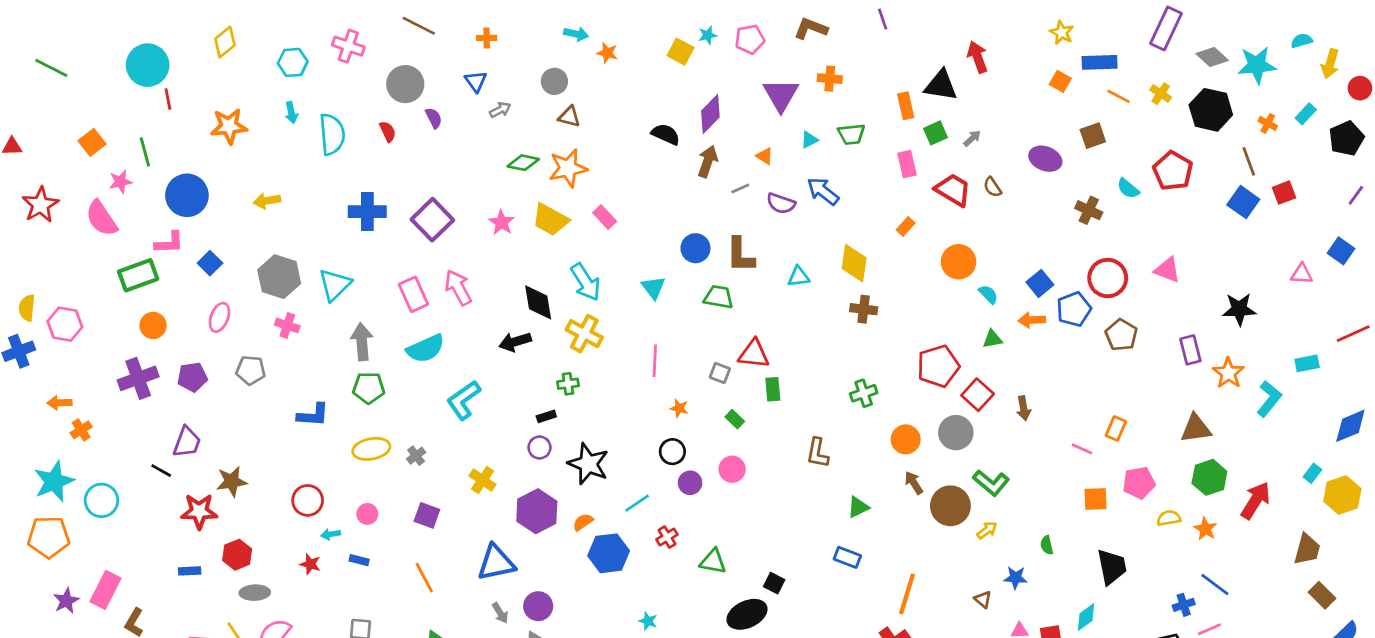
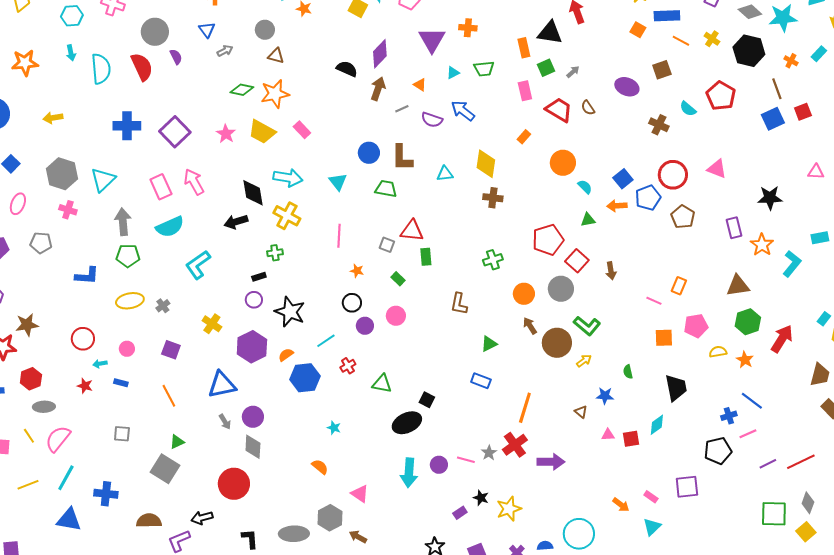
red semicircle: (388, 132) -> (142, 67), size x1.8
blue square: (1243, 202) -> (773, 119), turned 30
cyan arrow: (586, 282) -> (288, 178), turned -48

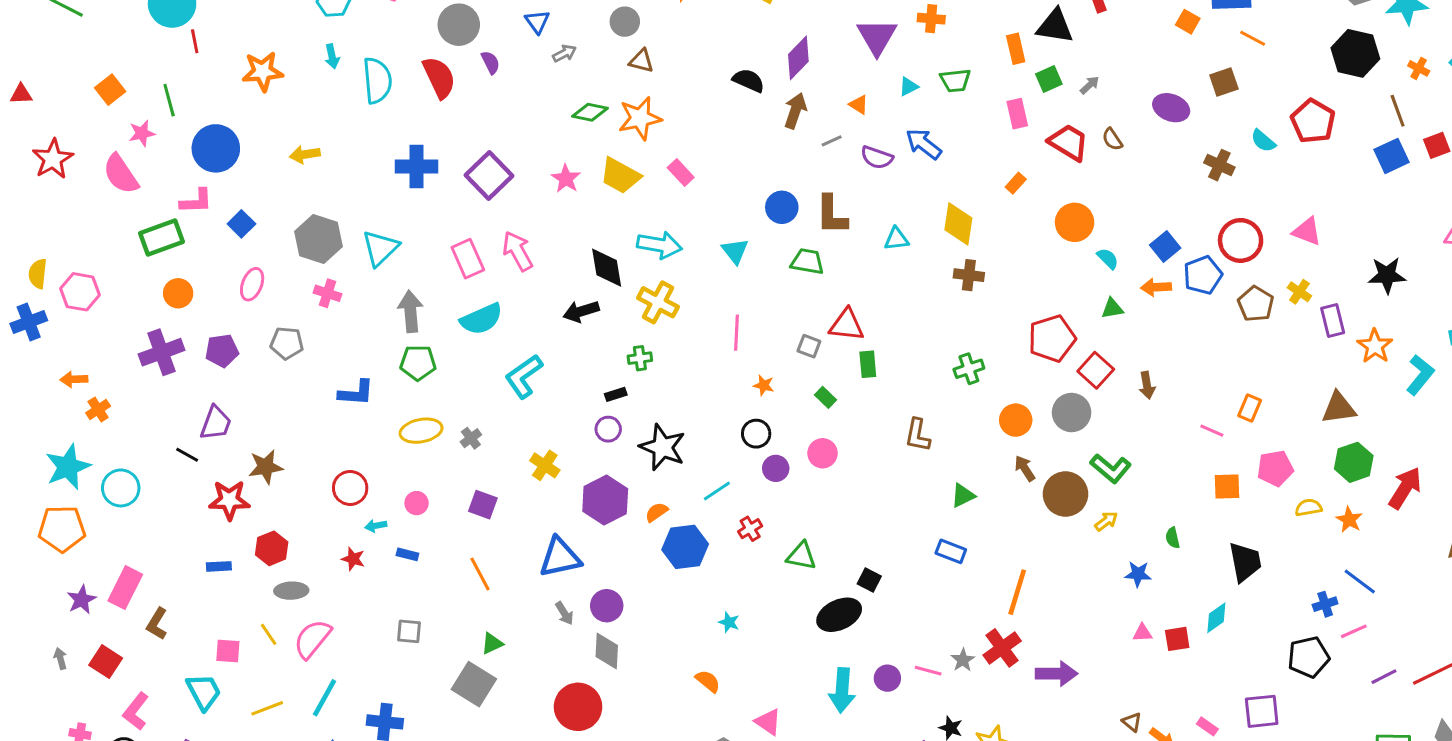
yellow cross: (712, 39) -> (1299, 292), moved
brown triangle: (581, 412) -> (1132, 722), moved

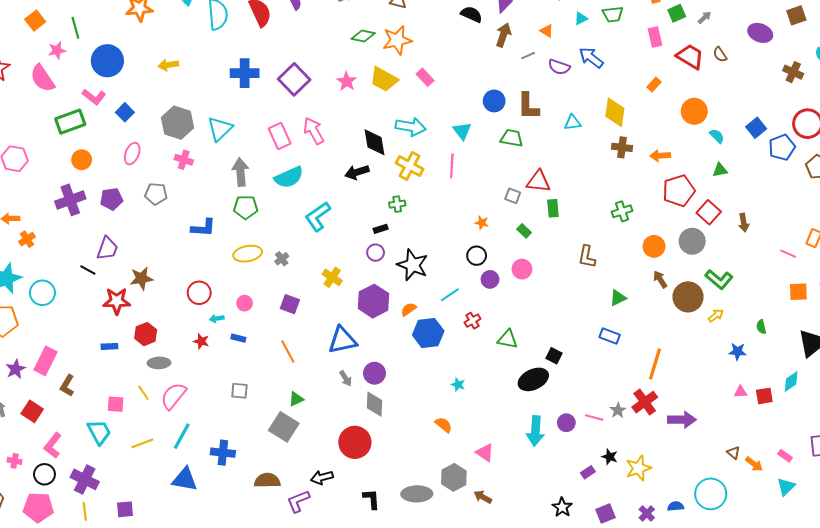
pink L-shape: (196, 201) -> (94, 97), turned 40
orange arrow: (1156, 287) -> (660, 156), moved
pink line: (736, 333) -> (452, 166), moved

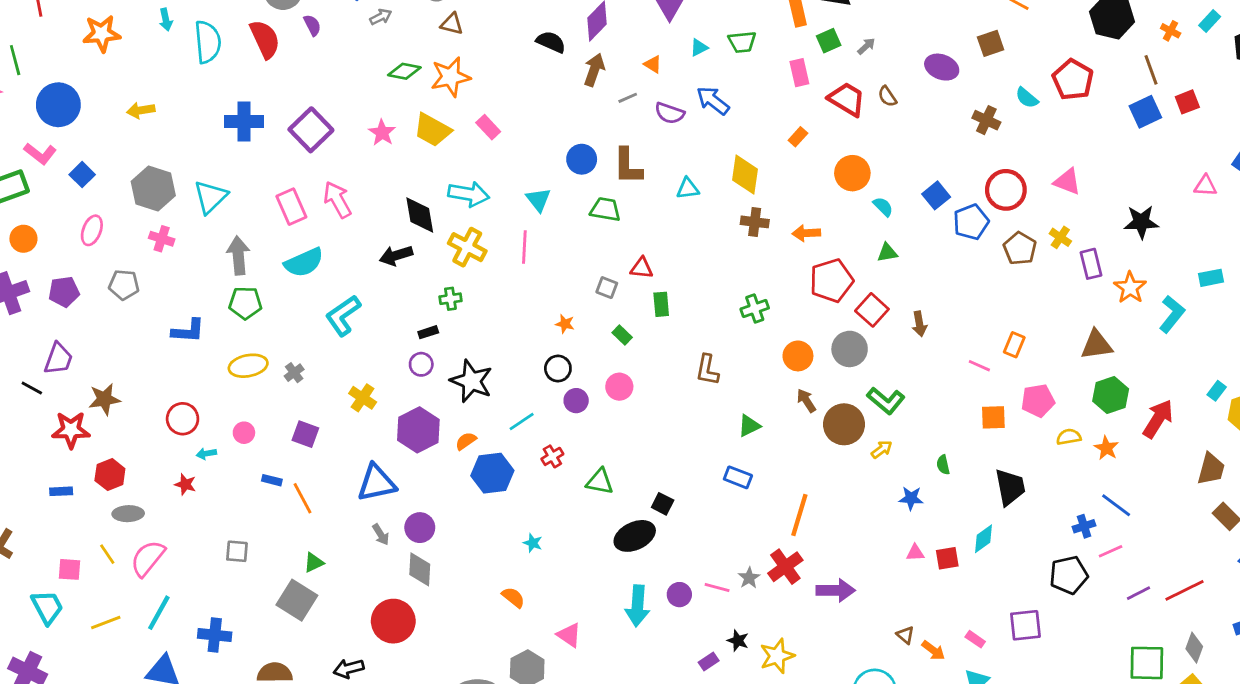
red triangle: (538, 181) -> (642, 268), size x0.7
blue rectangle: (238, 338) -> (272, 480), moved

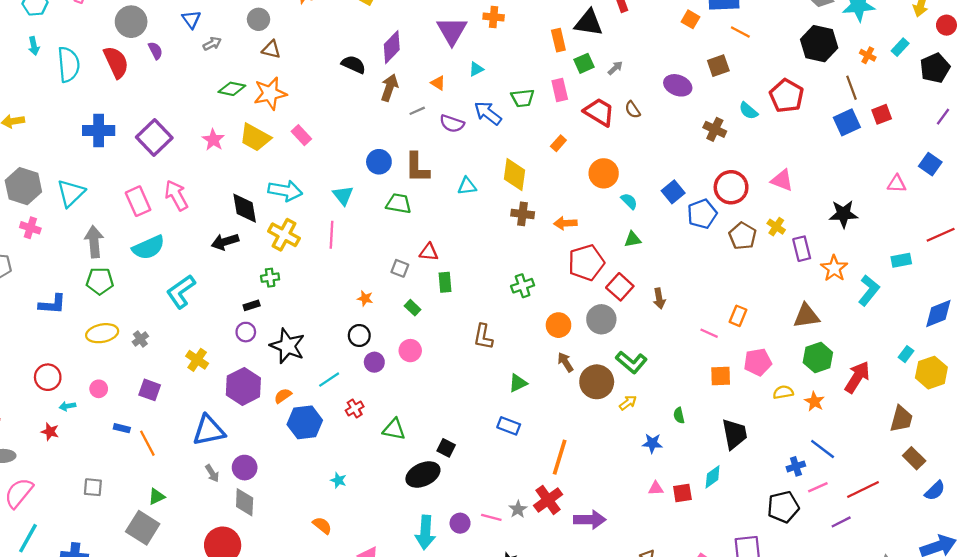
green trapezoid: (742, 42) -> (523, 98), moved
red line: (1185, 590) -> (863, 490), moved

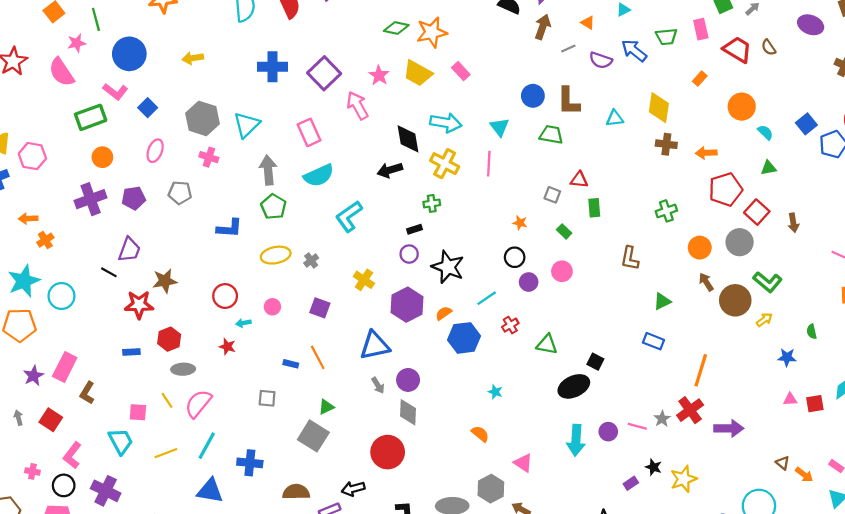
pink arrow: (176, 195) -> (357, 106), moved
green pentagon: (100, 281) -> (274, 207), turned 30
blue rectangle: (122, 428) -> (291, 364), moved

